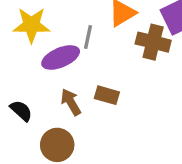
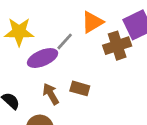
gray line: (88, 37) -> (65, 41), turned 30
brown cross: (153, 42) -> (117, 46), turned -32

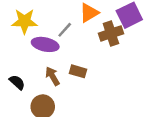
purple ellipse: (43, 58) -> (45, 44), turned 35

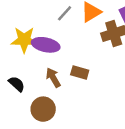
yellow star: (24, 21) -> (24, 40), moved
gray line: (65, 30) -> (65, 13), moved

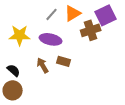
purple ellipse: (46, 45) -> (51, 39), moved
brown circle: (43, 109) -> (13, 90), moved

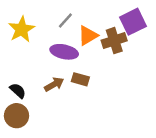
orange triangle: (73, 13) -> (88, 35), moved
yellow star: (20, 35) -> (22, 29), moved, turned -30
brown arrow: (43, 65) -> (54, 84), turned 91

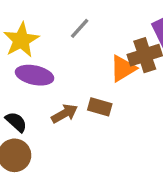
orange triangle: (88, 35) -> (123, 68), moved
purple ellipse: (64, 52) -> (35, 75), moved

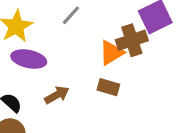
brown rectangle: (100, 107) -> (108, 87), moved

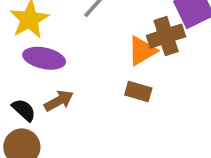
brown arrow: (57, 95) -> (59, 101), moved

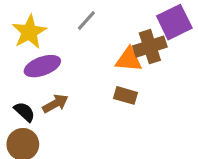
orange triangle: (142, 51) -> (129, 60), turned 36
purple ellipse: (44, 58) -> (42, 66), turned -32

